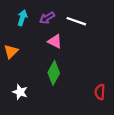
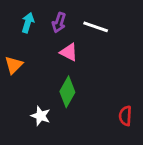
purple arrow: (47, 18) -> (59, 23), turned -40
white star: (20, 92) -> (41, 116), moved

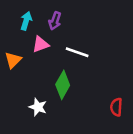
white line: (96, 27) -> (77, 52), moved
pink triangle: (69, 52) -> (41, 44), moved, turned -48

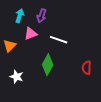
white star: (38, 107) -> (17, 77), moved
red semicircle: (116, 107) -> (87, 68), moved

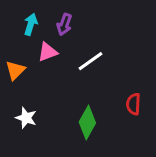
white line: (59, 40) -> (90, 61), turned -54
green diamond: (48, 65) -> (87, 122), moved

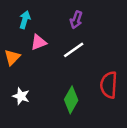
purple arrow: (64, 24) -> (76, 20), moved
red semicircle: (133, 104) -> (109, 85), size x1.5

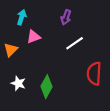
white line: (74, 50) -> (75, 43), moved
green diamond: (71, 100) -> (46, 87), moved

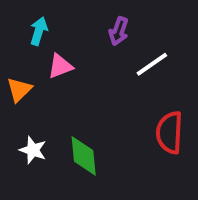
white line: (75, 43) -> (152, 64), moved
green diamond: (46, 87) -> (84, 156), turned -35

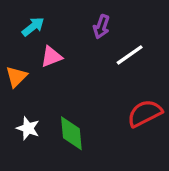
cyan arrow: (39, 31) -> (33, 27), turned 35
red semicircle: (169, 133) -> (145, 113), turned 60

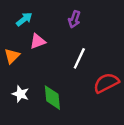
white line: (130, 55) -> (79, 58), moved, turned -30

